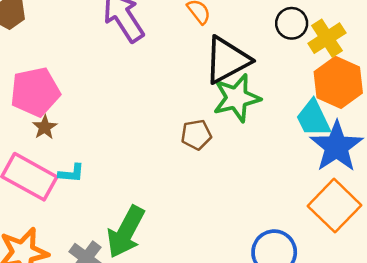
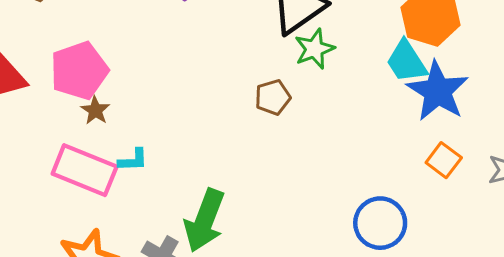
green star: (237, 98) -> (314, 49), size x0.7
orange square: (334, 206) -> (444, 160), size x0.6

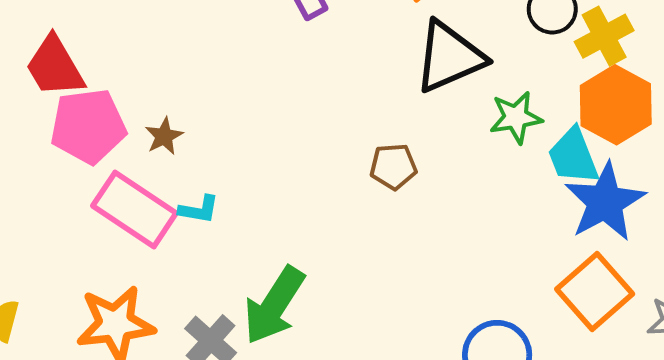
green star: (314, 49) -> (516, 117), moved
pink pentagon: (79, 71) -> (88, 126), moved
orange square: (444, 160) -> (595, 291), size x1.6

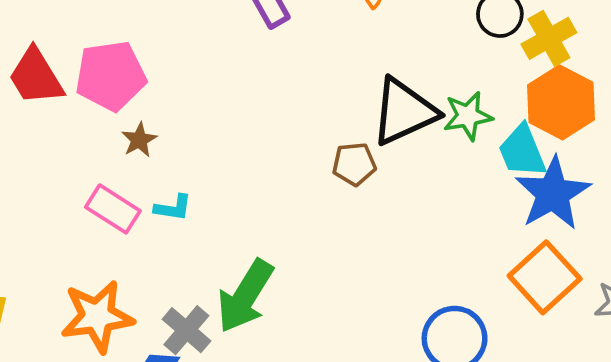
black triangle: (449, 57) -> (404, 112), moved
pink pentagon: (88, 126) -> (111, 76), moved
pink rectangle: (134, 210) -> (113, 209), size x0.7

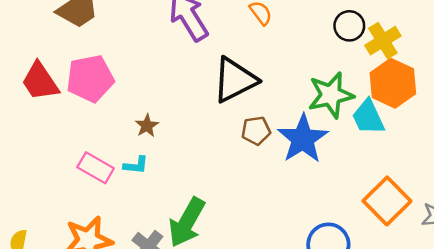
black triangle: (404, 112) -> (235, 80), moved
green star: (468, 116) -> (331, 95), size x1.4
brown star: (139, 140) -> (147, 126), moved
blue star: (553, 193) -> (303, 139), moved

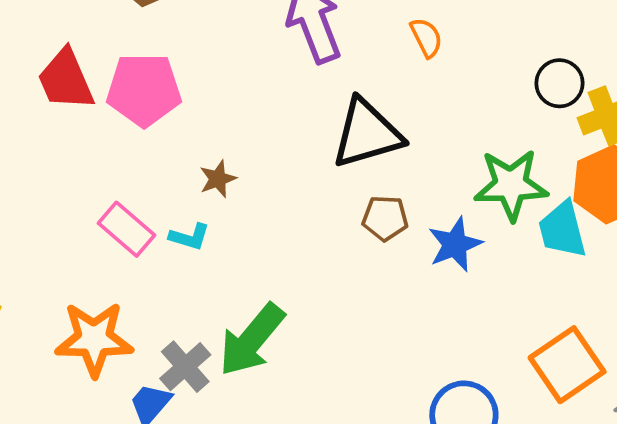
blue star: (303, 139) -> (455, 244), size x0.7

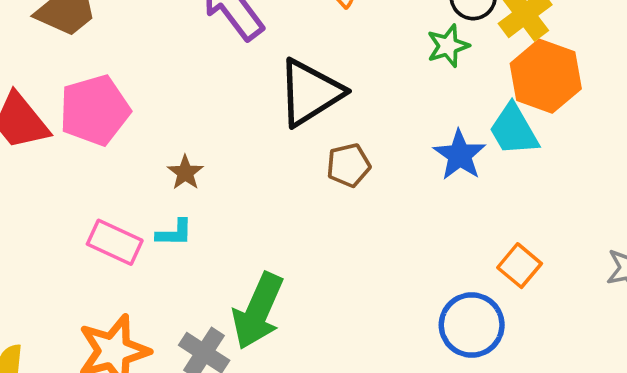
green star: (511, 185) -> (448, 46), moved, size x0.6
blue star: (455, 244) -> (460, 155), moved
orange square: (567, 365) -> (520, 266), moved, size x0.6

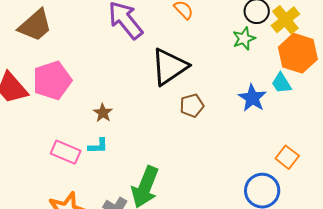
cyan trapezoid: (514, 130) -> (281, 83), size x0.7

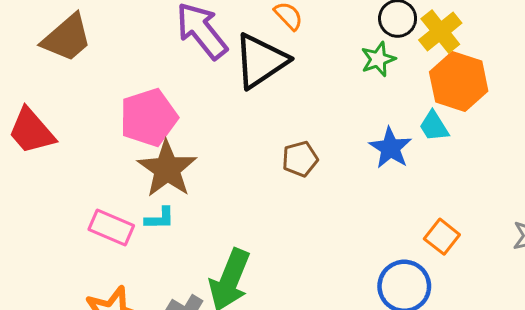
black triangle: (169, 67) -> (261, 61), moved
pink pentagon: (52, 80) -> (149, 117), moved
brown star: (103, 113) -> (167, 169), size x2.0

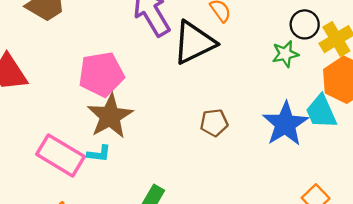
cyan trapezoid: (434, 126) -> (321, 112), size x1.4
blue star: (390, 148) -> (285, 124), size x1.4
pink rectangle: (111, 227) -> (61, 155), size x1.4

